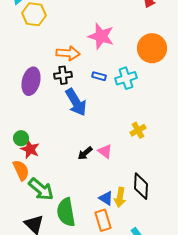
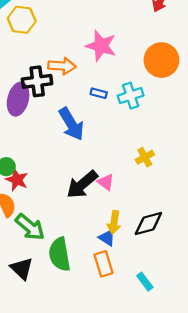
black cross: (63, 75) -> (37, 81), moved, size x1.4
black arrow: (85, 153) -> (82, 184), size x1.8
black diamond: (141, 186) -> (148, 224), turned 72
yellow arrow: (120, 197) -> (114, 222), moved

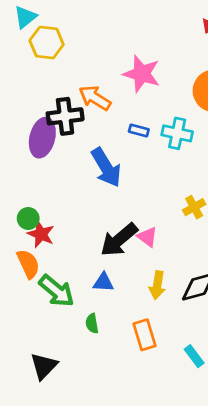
orange arrow: (62, 66) -> (95, 98), turned -152
cyan cross: (131, 96) -> (177, 133), turned 30
blue triangle: (107, 238) -> (103, 282), moved, turned -30
green semicircle: (60, 254) -> (92, 323), size x0.5
black triangle: (22, 269) -> (44, 366), moved, turned 30

